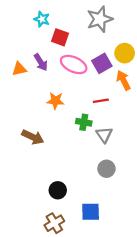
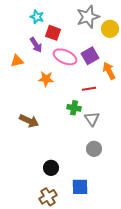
yellow circle: (125, 53) -> (110, 29), moved
purple arrow: (41, 62) -> (36, 45), moved
orange star: (55, 101) -> (46, 79), moved

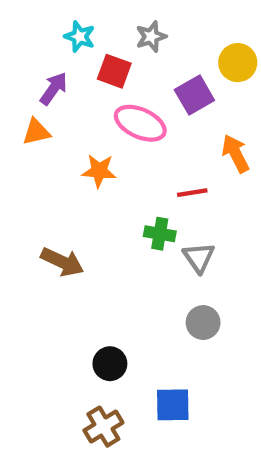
gray star: (88, 17) -> (151, 37), moved, size x0.6
purple arrow: (36, 45) -> (54, 89), moved, turned -112
purple square: (90, 56) -> (194, 95), moved

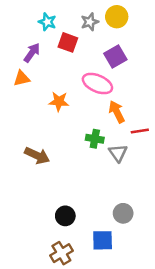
yellow circle: (238, 63) -> (117, 17), moved
pink ellipse: (140, 123) -> (97, 84), moved
orange arrow: (236, 154) -> (117, 112), moved
red line: (192, 193) -> (140, 131), moved
gray circle: (203, 323) -> (123, 213), moved

